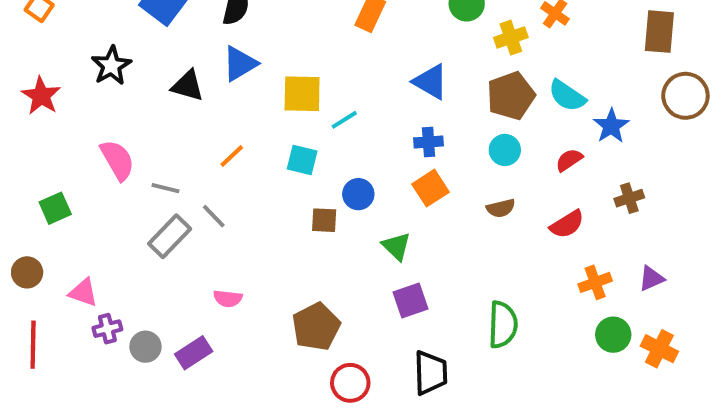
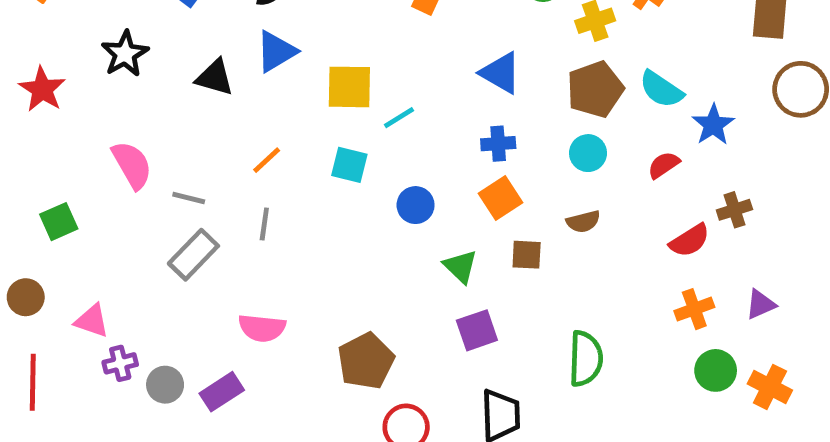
gray line: (214, 216) -> (264, 224), moved, turned 52
brown square: (324, 220) -> (527, 255), moved
red semicircle: (567, 224) -> (690, 241), moved
pink semicircle: (228, 299) -> (262, 328), size x1.4

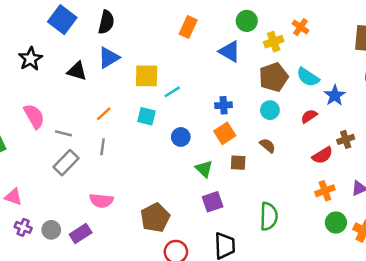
blue triangle: (501, 73) -> (230, 51), moved
brown semicircle: (583, 222) -> (268, 146), turned -126
purple cross: (120, 363) -> (23, 227), moved, turned 35

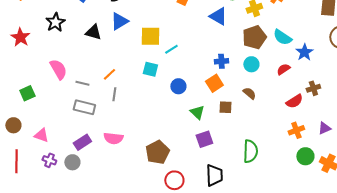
blue cross: (224, 105) -> (221, 61), moved
orange line: (104, 114) -> (109, 74), moved
gray rectangle: (66, 163) -> (84, 107), turned 60
purple rectangle: (81, 234) -> (82, 142), moved

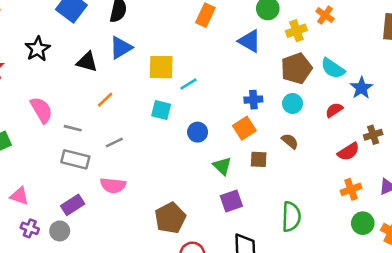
orange line: (109, 74) -> (105, 100), moved
gray line: (114, 94) -> (114, 143), turned 56
pink semicircle: (113, 138) -> (113, 185), moved

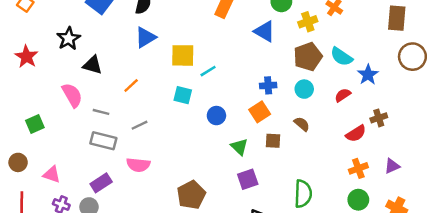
black triangle: (87, 62) -> (93, 65), moved
green circle: (363, 223) -> (358, 200), moved

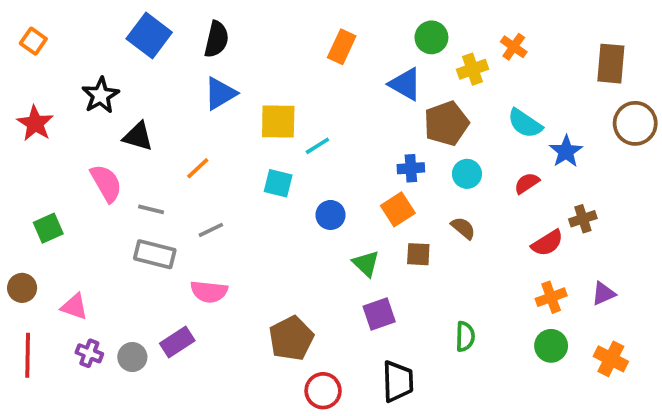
brown pentagon: (308, 57) -> (446, 123), moved
purple rectangle: (101, 183) -> (177, 342), moved
green semicircle: (303, 194) -> (465, 336), size x0.7

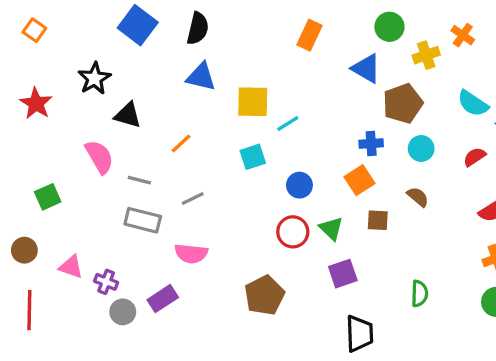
blue triangle: (220, 93) -> (201, 77), turned 44
cyan square: (278, 183) -> (253, 157), turned -32
purple cross: (89, 353) -> (106, 282), moved
red circle: (323, 391) -> (293, 232), moved

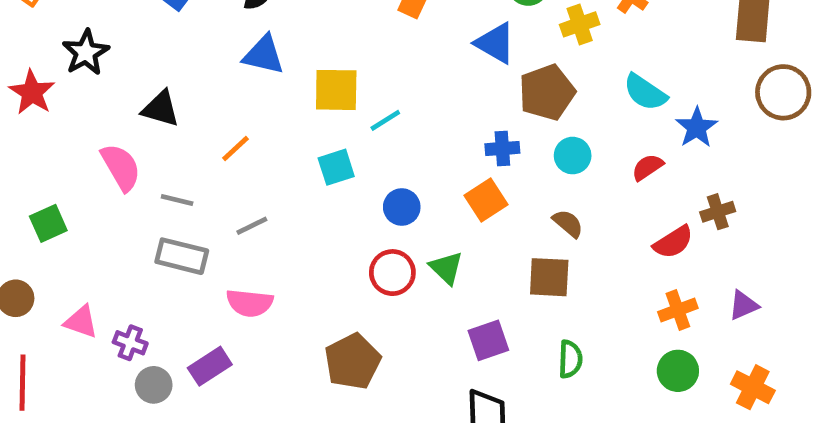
black star: (94, 78) -> (86, 53), moved
brown square: (378, 220) -> (549, 277), moved, size x1.4
purple square: (343, 274) -> (488, 340), moved

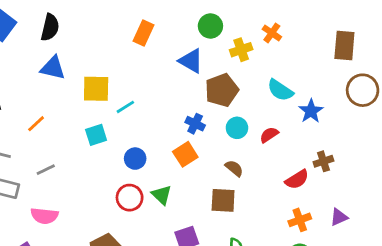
blue cross: (502, 148) -> (195, 124), turned 30
red semicircle: (647, 167) -> (269, 135), moved

